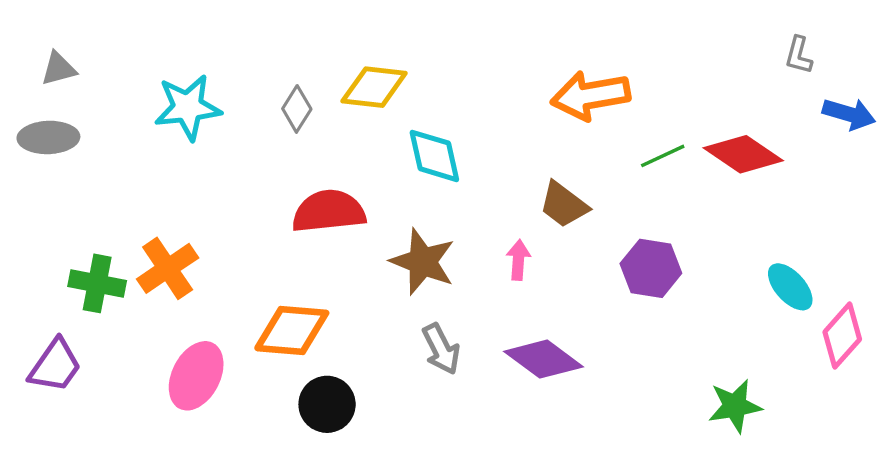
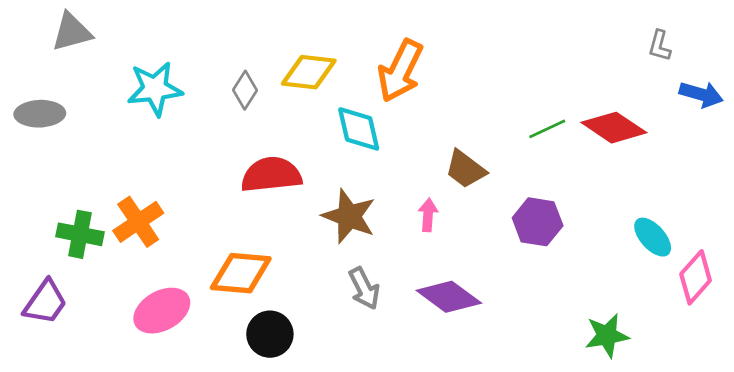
gray triangle: (58, 69) -> (72, 32), moved, size x1.4
orange arrow: (591, 96) -> (400, 71), moved, turned -54
pink ellipse: (196, 376) -> (162, 311), turned 34

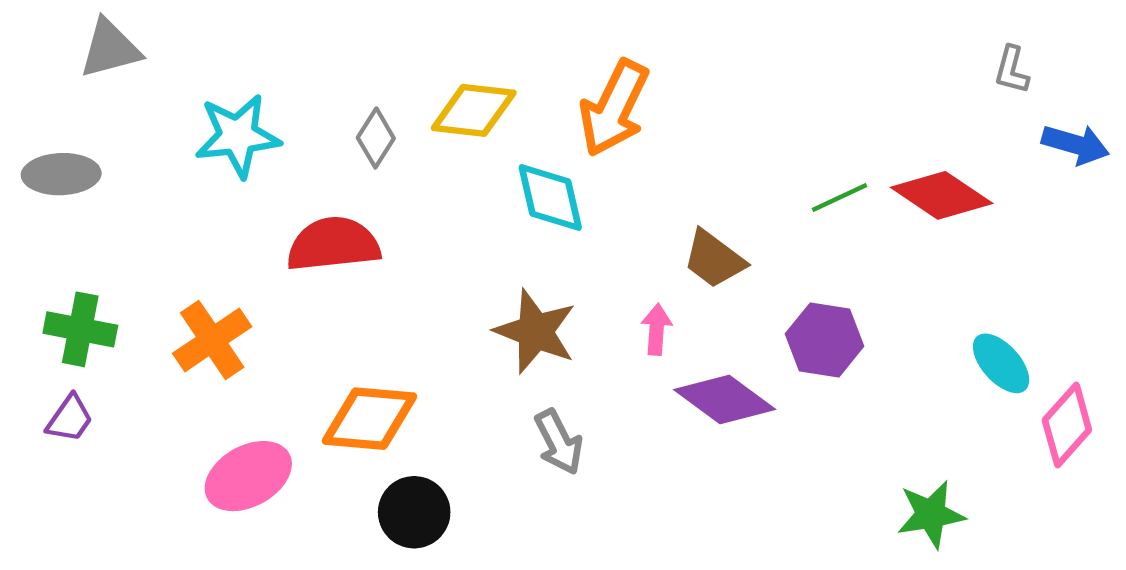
red semicircle: (271, 175) -> (333, 244), moved
green cross: (80, 234) -> (80, 329), moved
purple diamond: (449, 297) -> (725, 400), moved
purple trapezoid: (45, 302) -> (70, 419), moved, size x0.7

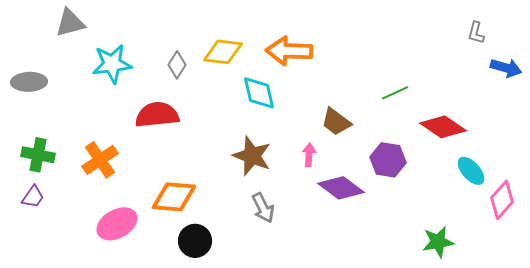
gray triangle: (110, 49) -> (70, 23), moved
orange arrow: (614, 108) -> (289, 51), turned 66
red diamond: (942, 195) -> (443, 127), moved

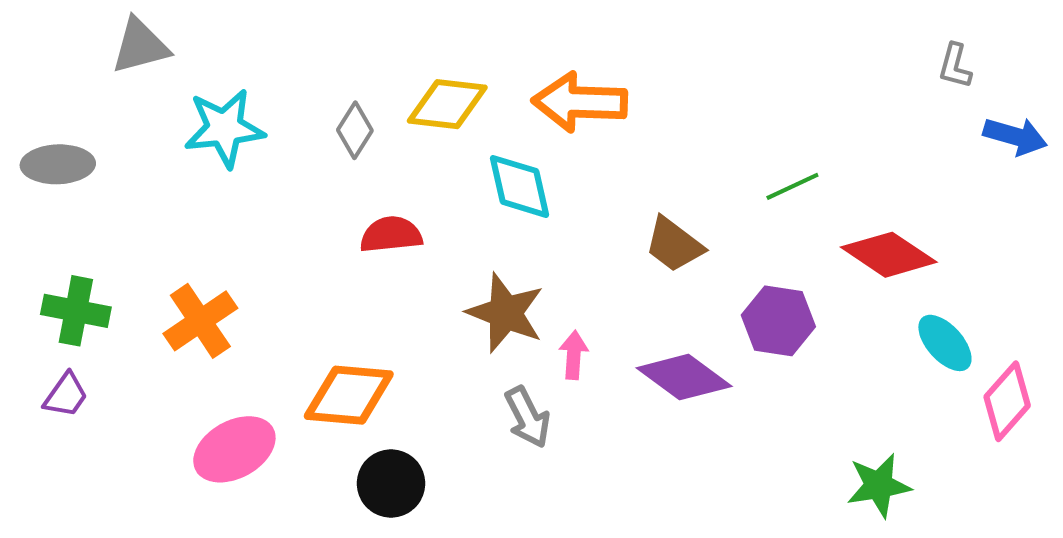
red semicircle: (157, 115) -> (391, 235), moved, size x0.7
pink arrow: (309, 155) -> (574, 355), moved

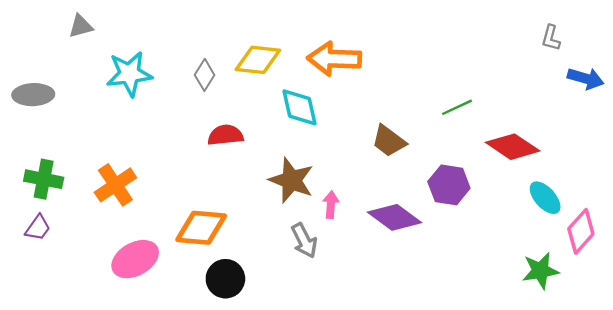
gray triangle: (140, 46) -> (81, 26), size x0.7
green star: (879, 485) -> (540, 271), moved

